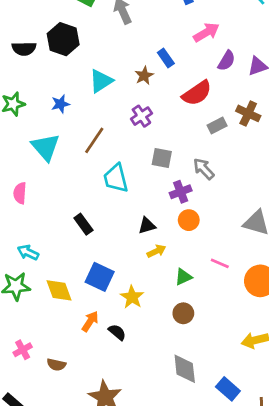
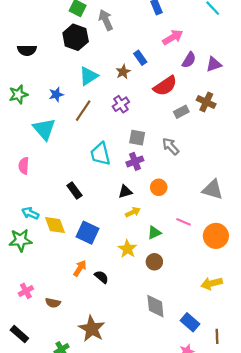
black hexagon: (63, 39) -> (76, 37), moved
brown line: (94, 140) -> (83, 111), moved
purple cross: (181, 192) -> (135, 161), moved
yellow diamond: (59, 290) -> (55, 225), moved
yellow star: (132, 297) -> (127, 249), moved

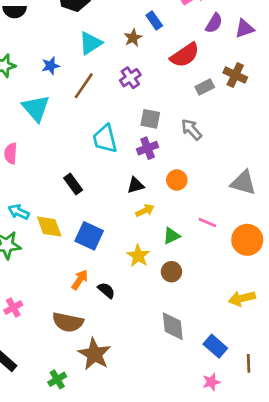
brown semicircle: (53, 303) -> (68, 322), moved, size x1.6

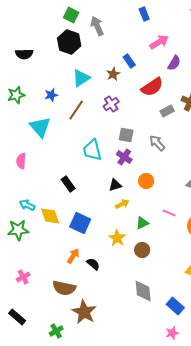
purple cross: (148, 148) -> (124, 157), turned -35

